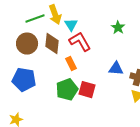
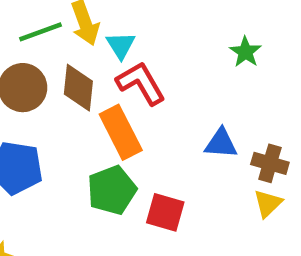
green star: (118, 28) -> (245, 52), moved
orange rectangle: (71, 64) -> (121, 132), size x1.6
red square: (87, 90) -> (165, 212), moved

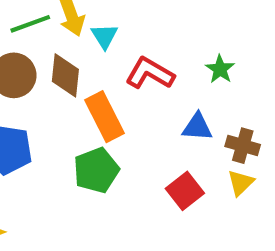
green star: (245, 52) -> (220, 69), moved
red L-shape: (141, 83) -> (150, 73), moved, turned -30
red square: (165, 212) -> (185, 191), moved, turned 36

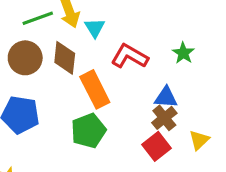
brown cross: (243, 146) -> (164, 118), moved, turned 35

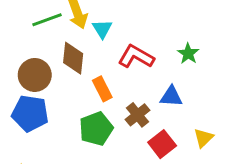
brown circle: (25, 58) -> (35, 75), moved
orange rectangle: (95, 89) -> (102, 89), size x0.7
brown cross: (164, 118) -> (138, 115), moved

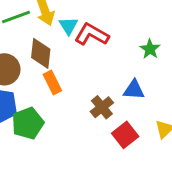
red L-shape: (136, 57) -> (92, 34), moved
orange rectangle: (102, 89) -> (52, 83), moved
green pentagon: (96, 129) -> (28, 123), moved

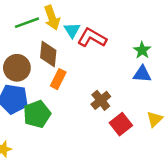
orange rectangle: (52, 83) -> (58, 79), turned 54
blue triangle: (134, 90) -> (142, 74), moved

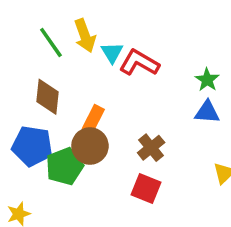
green line: (27, 23) -> (51, 42), turned 75
brown diamond: (48, 54) -> (48, 97), moved
brown circle: (17, 68) -> (90, 146), moved
red square: (121, 124) -> (146, 188), moved, turned -30

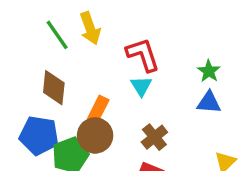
cyan triangle: (112, 53) -> (141, 86), moved
red L-shape: (139, 63) -> (143, 55), turned 42

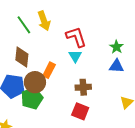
brown circle: (95, 135) -> (35, 82), moved
brown cross: (154, 137) -> (83, 87), turned 35

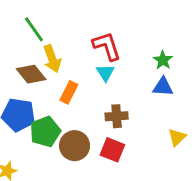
yellow arrow: (44, 21) -> (52, 59), moved
brown diamond: (22, 57) -> (31, 74), turned -45
brown circle: (35, 82) -> (75, 146), moved

